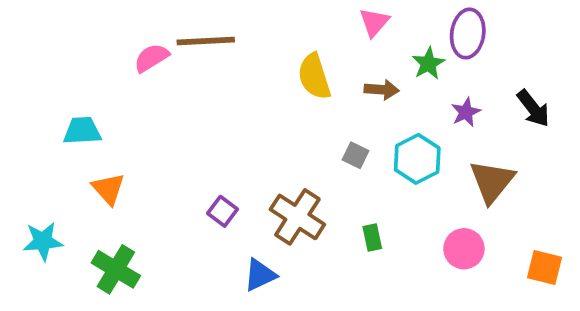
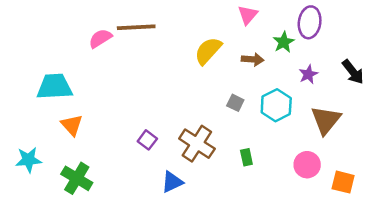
yellow semicircle: (314, 77) -> (208, 51), turned 60
cyan trapezoid: (82, 131) -> (54, 87), size x1.4
orange square: (544, 267) -> (343, 182), moved

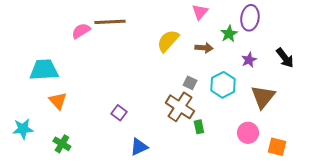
brown cross: (197, 144) -> (180, 107), moved
green cross: (77, 178) -> (62, 144), size x0.7

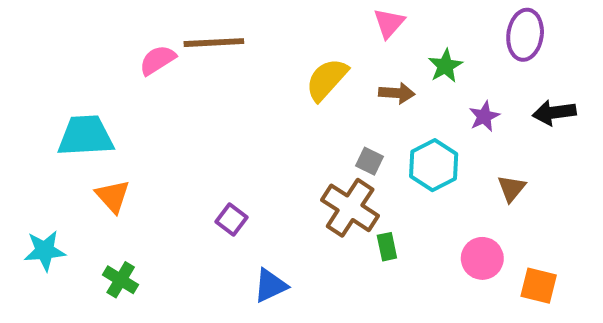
purple ellipse: (250, 18) -> (525, 35), moved
black arrow: (285, 58) -> (554, 113), turned 120
brown triangle: (263, 97) -> (511, 188), size x0.6

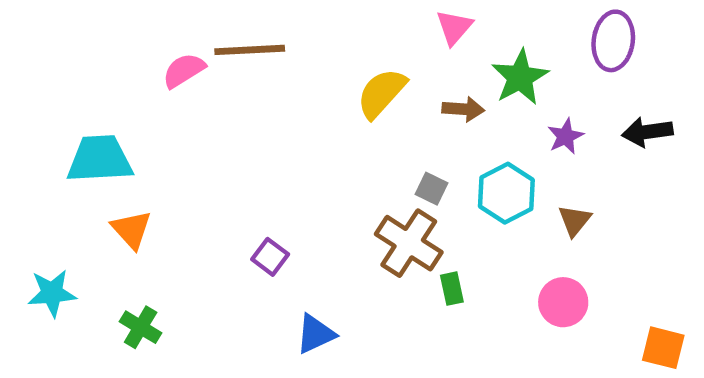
green star: (445, 66) -> (520, 77), size x1.4
brown triangle: (511, 188) -> (575, 220), moved
orange square: (539, 286) -> (663, 348), moved

